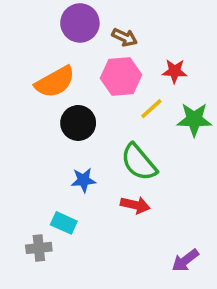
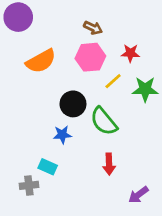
purple circle: (80, 23) -> (18, 17), moved
black circle: (78, 123) -> (73, 104), moved
red arrow: (135, 205) -> (109, 164), moved, turned 75

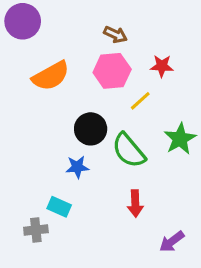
green star: (145, 89) -> (180, 139), moved, turned -30

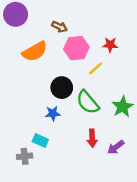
brown arrow: (115, 35) -> (59, 27), moved
green star: (180, 139) -> (123, 107), moved
purple arrow: (172, 242) -> (116, 147), moved

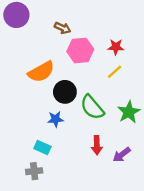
orange semicircle: (35, 52) -> (41, 72), moved
yellow line: (96, 68) -> (115, 72), moved
gray cross: (25, 156) -> (34, 171), moved

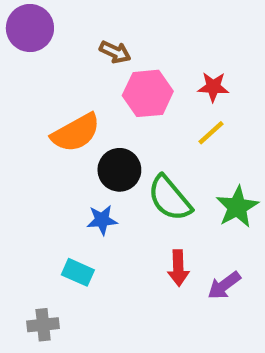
gray cross: (34, 171) -> (43, 325), moved

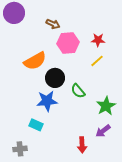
green semicircle: (170, 198) -> (78, 91), size x0.7
green star: (237, 207) -> (106, 106), moved
blue star: (102, 220) -> (47, 101), size x1.5
red arrow: (178, 268) -> (82, 145), moved

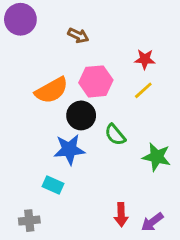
pink hexagon: (68, 43) -> (96, 81), moved
green star: (106, 106) -> (157, 157), turned -30
purple arrow: (103, 131) -> (152, 222), moved

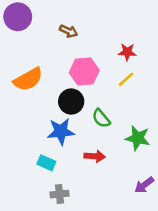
orange semicircle: (52, 90) -> (28, 79), moved
red arrow: (121, 215) -> (95, 156), moved, turned -84
gray cross: (29, 221) -> (59, 194), moved
purple arrow: (152, 222) -> (144, 185), moved

